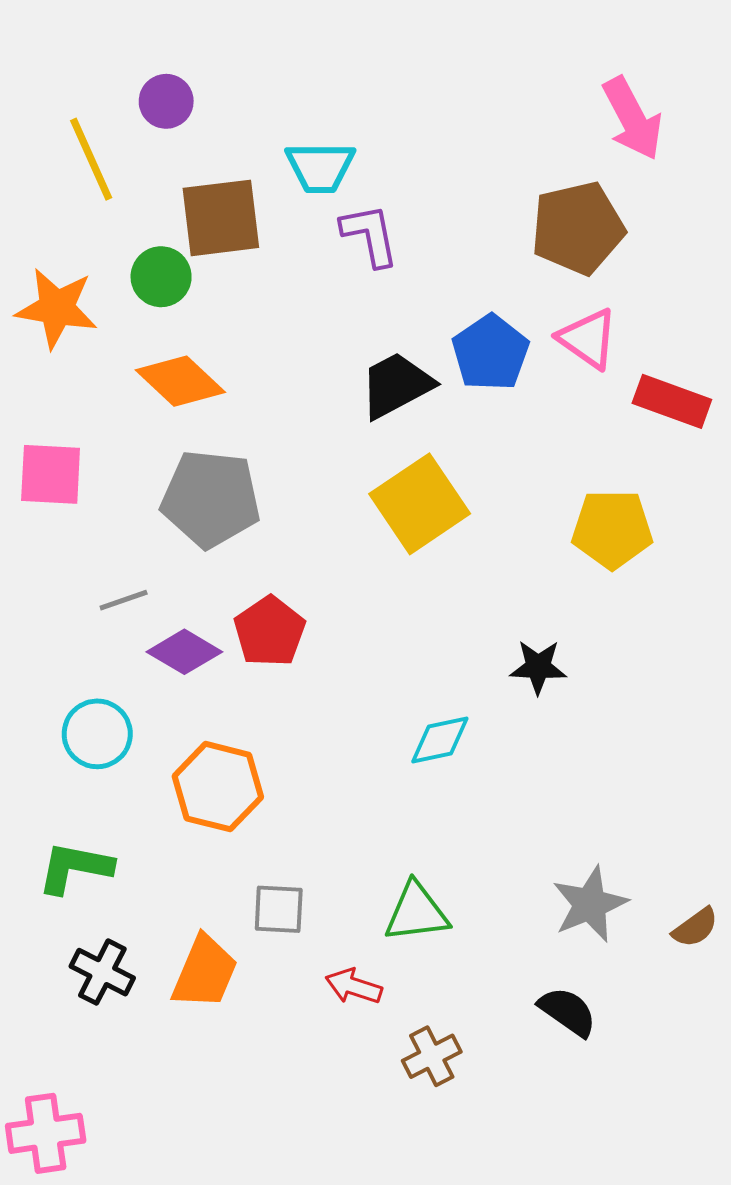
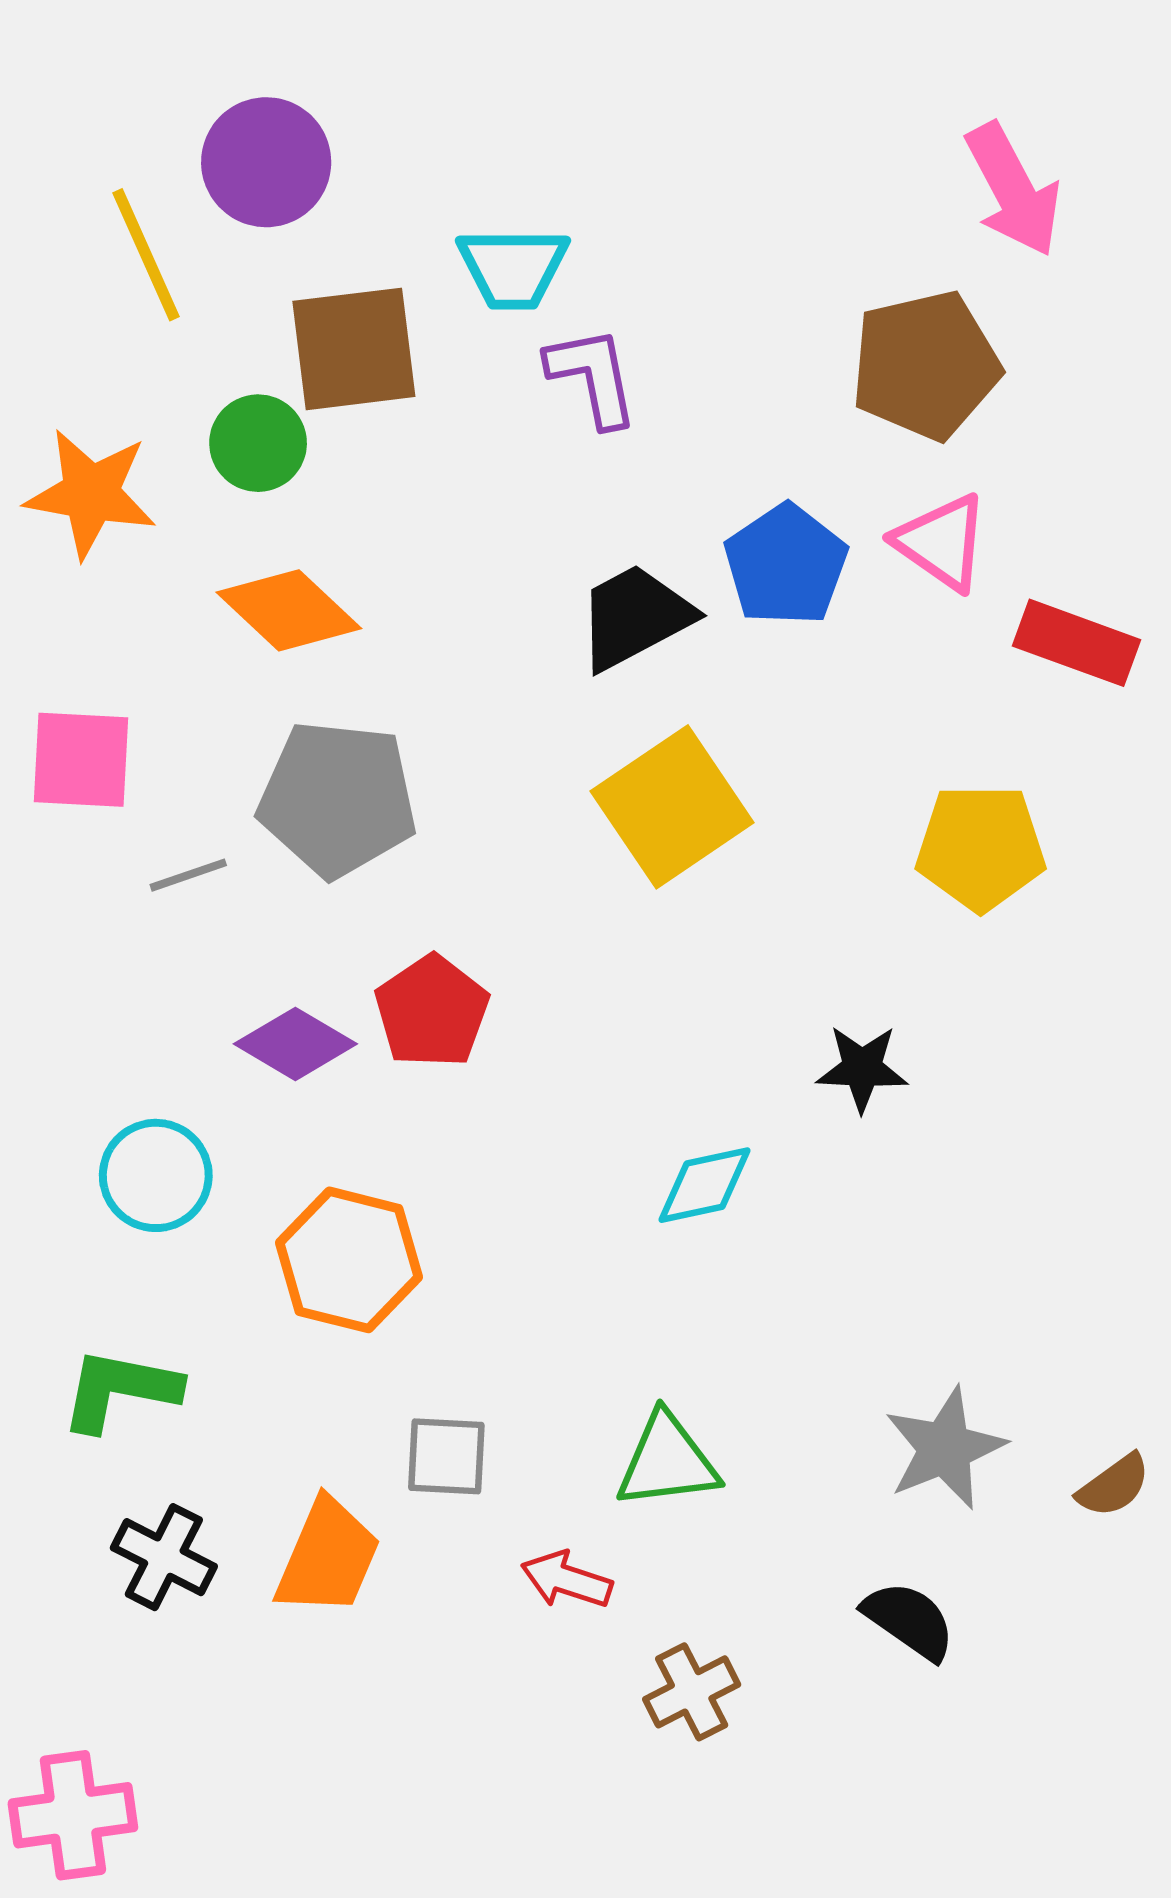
purple circle: (166, 101) -> (266, 162), size x1.5
gray line: (124, 600) -> (188, 875), moved

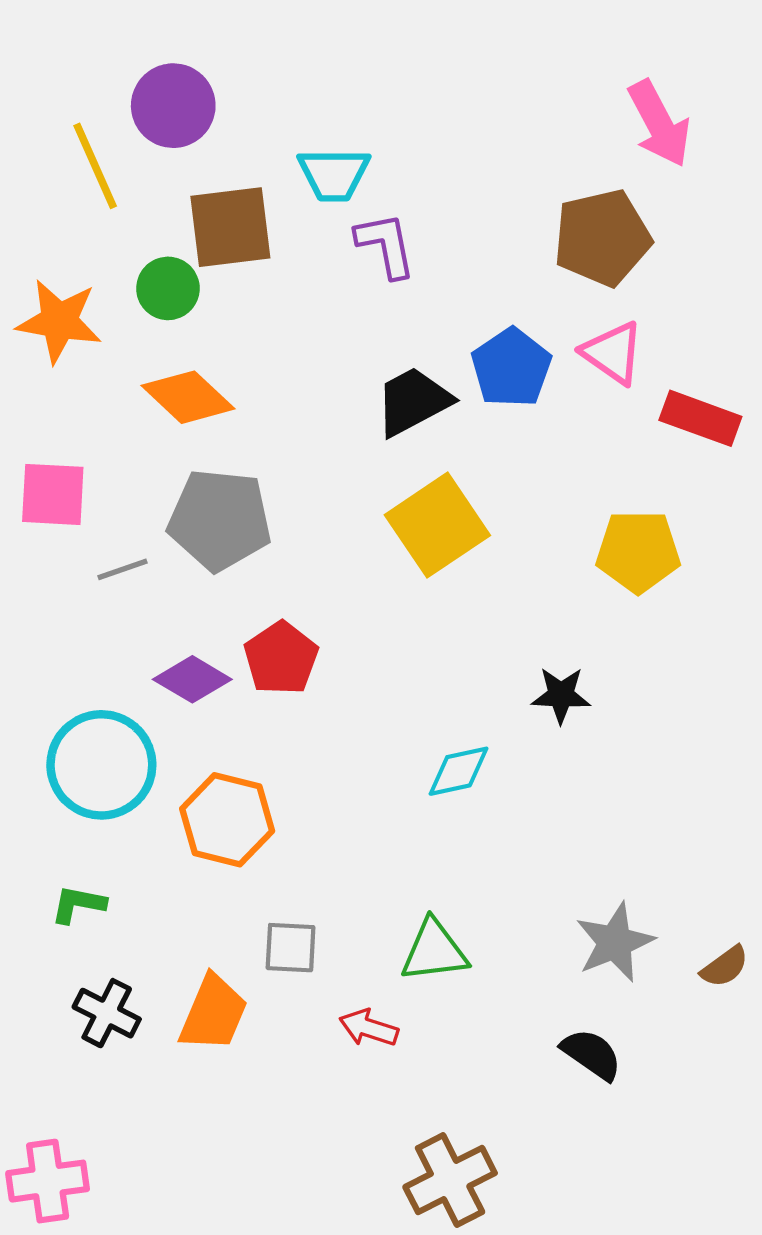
cyan circle: (156, 1175) -> (101, 765), size x1.5
green L-shape: (120, 1390) -> (78, 904), size x0.7
brown cross: (692, 1692) -> (450, 1180), moved, size x1.5

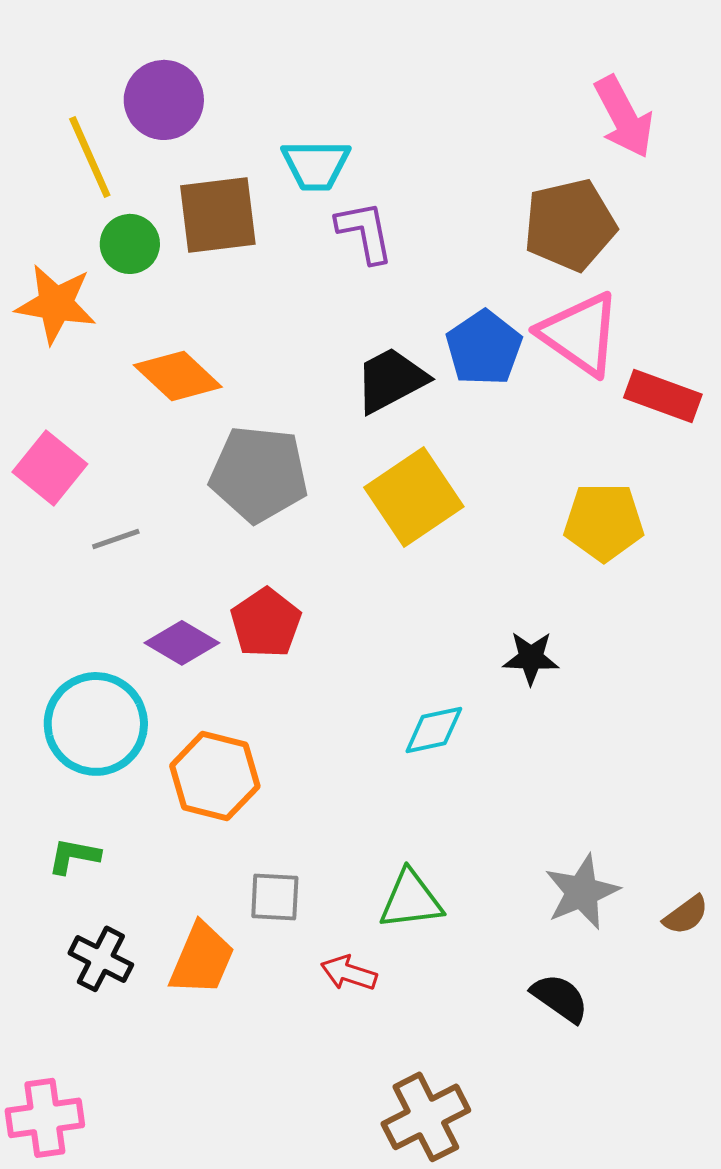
green circle: (168, 288) -> (130, 244), moved
pink triangle: (613, 353) -> (580, 334), size x1.4
pink square: (53, 494) -> (50, 468), turned 36
gray pentagon: (220, 520) -> (259, 474), moved

